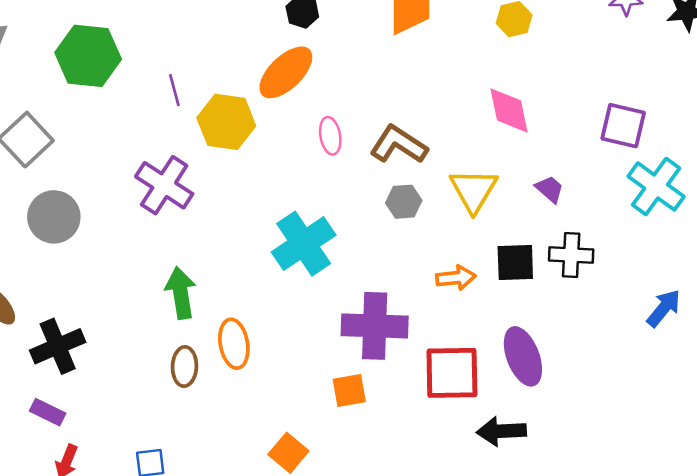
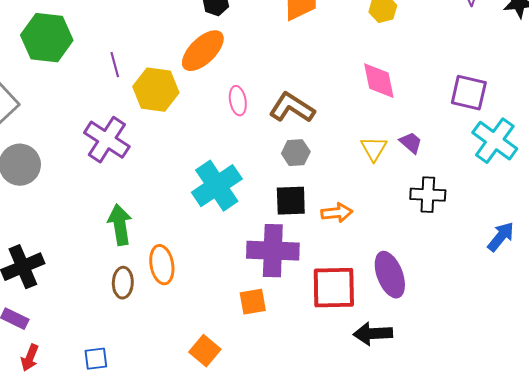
yellow triangle: (474, 190) -> (374, 149), moved, size x0.7
black square: (515, 263) -> (291, 201), moved

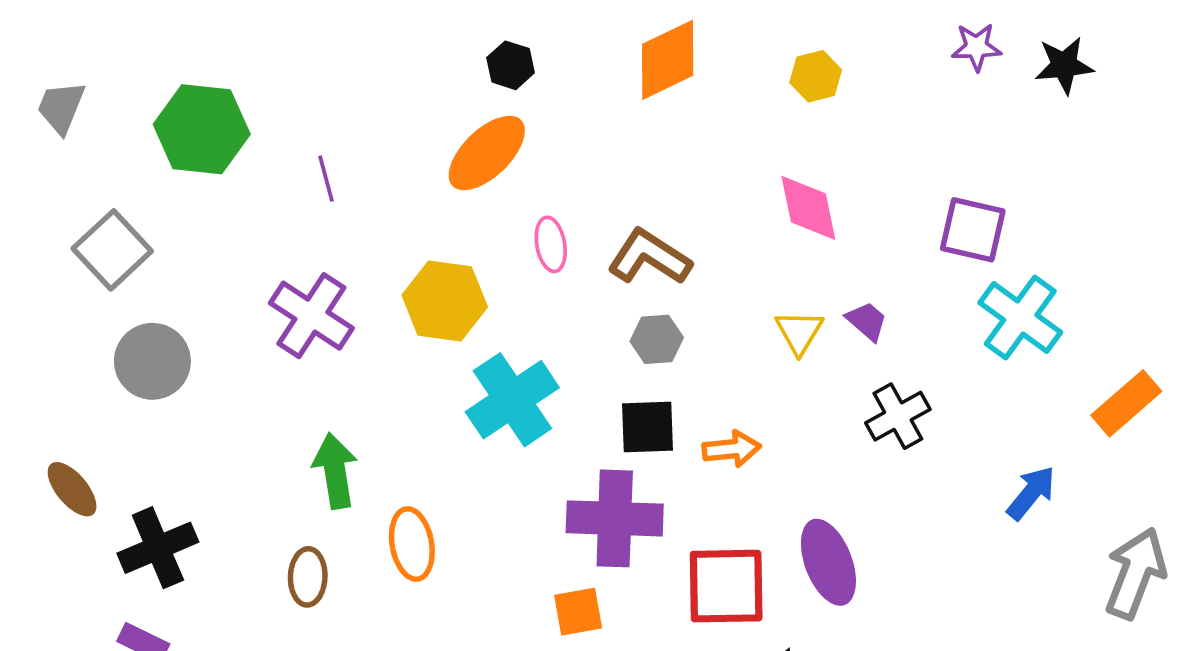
yellow hexagon: (156, 90) -> (445, 301), moved
black cross: (428, 195) -> (898, 416), turned -32
brown ellipse: (123, 283) -> (308, 577), moved

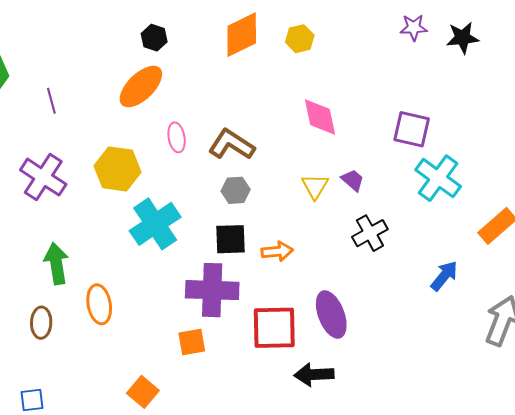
yellow hexagon: (816, 76) -> (300, 39), moved

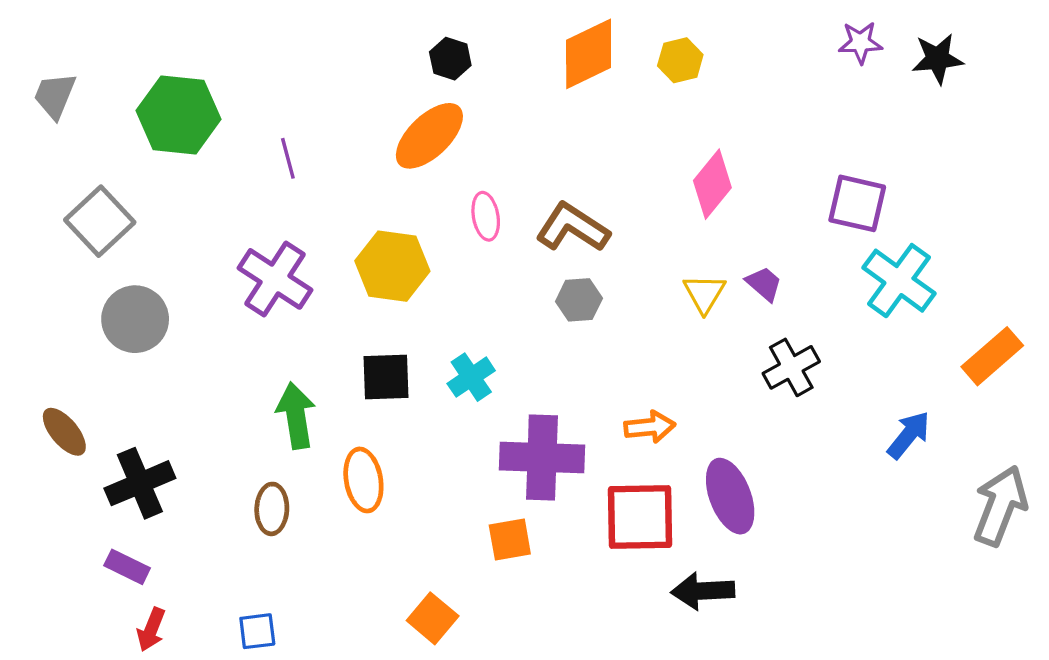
pink diamond: (320, 117) -> (712, 184), turned 51
cyan cross: (155, 224) -> (471, 377), moved, size x0.6
black square: (230, 239) -> (386, 377), moved
orange arrow: (277, 251) -> (650, 427), moved

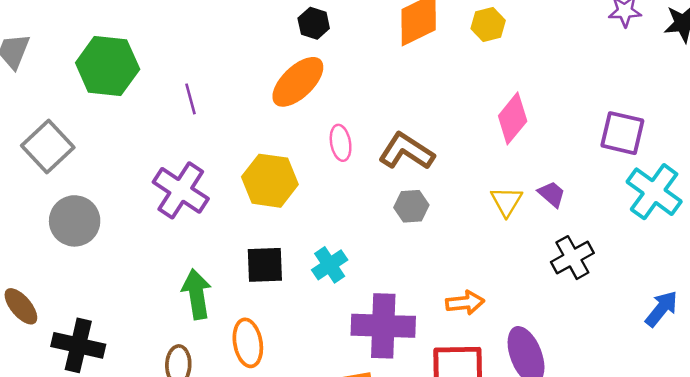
black cross: (140, 483) -> (78, 345), turned 36

